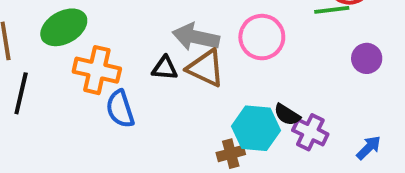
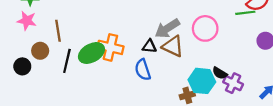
green ellipse: (64, 27) -> (91, 53), moved
gray arrow: (196, 37) -> (167, 28), turned -45
blue semicircle: (120, 109) -> (143, 70), moved

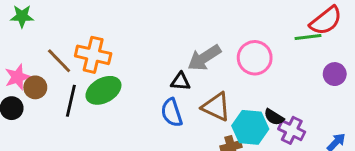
pink star: (27, 21) -> (18, 77), moved, turned -30
brown line: (58, 31) -> (59, 61), turned -35
brown triangle: (173, 46) -> (216, 107), moved
orange cross: (110, 47) -> (93, 55), moved

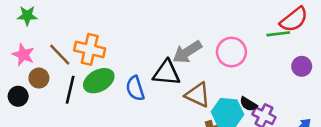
pink star: (18, 77) -> (23, 55), moved, turned -30
black triangle: (181, 81) -> (166, 73), size x1.6
blue semicircle: (172, 113) -> (135, 88), moved

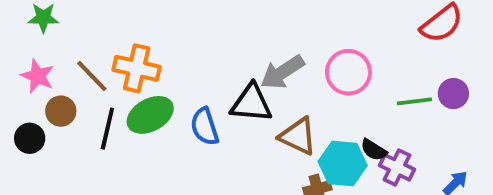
green line: (278, 34) -> (415, 101), moved

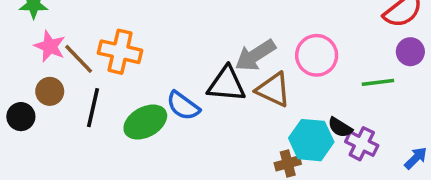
pink star: (37, 76) -> (50, 46), moved
purple circle: (453, 94) -> (410, 52), moved
green ellipse: (150, 115) -> (145, 122), moved
blue semicircle: (205, 127) -> (183, 106), turned -36
brown triangle: (298, 136) -> (273, 90), moved

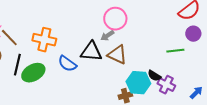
orange cross: (120, 52) -> (44, 40), moved
gray arrow: (255, 55) -> (107, 36), size x0.6
pink circle: (317, 55) -> (115, 19), moved
green ellipse: (145, 122) -> (33, 73), moved

